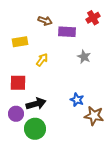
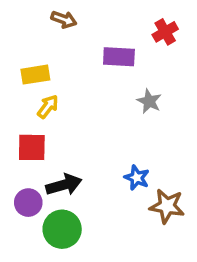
brown arrow: (45, 21) -> (64, 19), moved
yellow arrow: (42, 60) -> (48, 107), moved

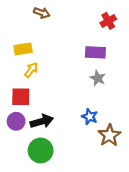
purple rectangle: (119, 57) -> (95, 52), moved
gray star: (149, 101) -> (98, 78), moved
purple circle: (28, 203) -> (16, 121), moved
brown star: (167, 206) -> (109, 135), turned 30

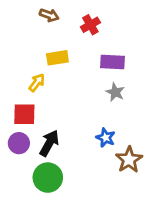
red cross: (108, 21) -> (90, 25), moved
yellow rectangle: (23, 49) -> (57, 58), moved
black arrow: (42, 121) -> (49, 143), turned -45

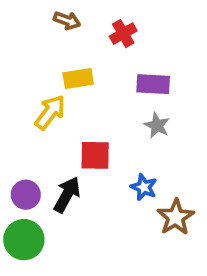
yellow arrow: (37, 83) -> (50, 112), size x1.4
red square: (24, 114) -> (95, 155), moved
green circle: (48, 178) -> (24, 240), moved

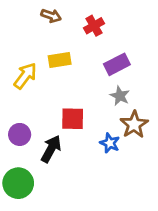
purple rectangle: (153, 84) -> (117, 64), turned -30
yellow arrow: (50, 112) -> (25, 76), moved
purple circle: (26, 195) -> (20, 134), moved
brown star: (176, 217) -> (134, 124), moved

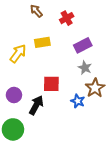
brown arrow: (51, 16) -> (36, 11), turned -152

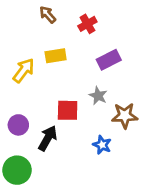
gray star: (85, 68) -> (98, 96), moved
brown star: (95, 88) -> (125, 116), turned 30
blue star: (78, 101) -> (102, 145), moved

